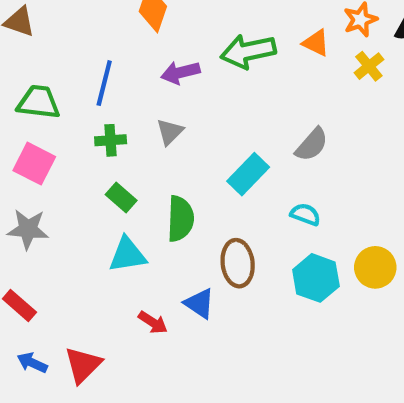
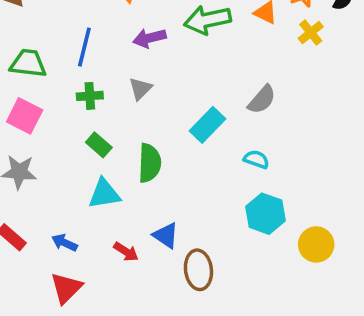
brown ellipse: (238, 263) -> (198, 270), moved
yellow circle: (375, 267) -> (316, 244), moved
blue arrow: (32, 363) -> (64, 243), moved

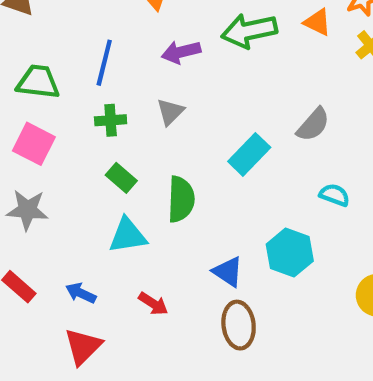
cyan semicircle: (256, 159) -> (335, 195), moved
cyan hexagon: (265, 214) -> (290, 253), moved
blue triangle: (166, 235) -> (228, 272), moved

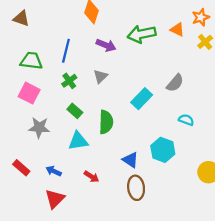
purple arrow: (181, 52) -> (106, 45), turned -144
green cross: (111, 120) -> (69, 81), turned -32
gray star: (27, 210) -> (39, 128), moved

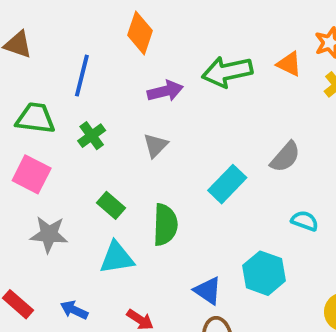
purple arrow: (106, 45) -> (165, 91), turned -36
blue line: (66, 51) -> (82, 76), moved
green cross: (69, 81) -> (92, 136), moved

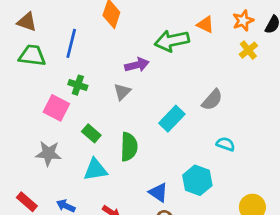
orange triangle: (289, 64) -> (205, 25), moved
purple arrow: (165, 91) -> (137, 65), moved
green trapezoid: (35, 118) -> (32, 55), moved
green cross: (92, 136) -> (78, 85), turned -36
pink square: (32, 174) -> (56, 108), moved

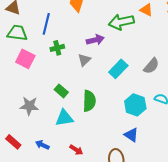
green cross: (78, 85) -> (57, 48), moved, turned -32
pink square: (56, 108) -> (25, 59), moved
cyan rectangle: (172, 119) -> (118, 69), moved
cyan hexagon: (197, 180) -> (135, 105), moved
blue triangle: (158, 192) -> (131, 135), moved

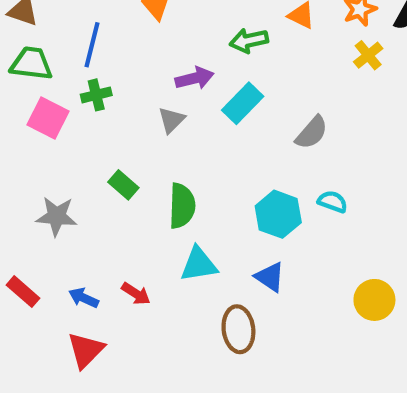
green arrow: (121, 22) -> (249, 41), size x0.7
green cross: (57, 48) -> (96, 95), moved
cyan rectangle: (118, 69) -> (243, 103), moved
cyan triangle: (64, 118) -> (199, 264), moved
red arrow: (76, 150) -> (136, 294), moved

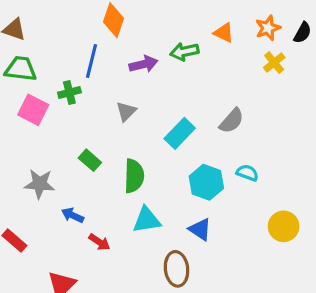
blue line: (92, 45) -> (91, 61), moved
purple arrow: (195, 78) -> (143, 64), moved
cyan rectangle: (243, 103) -> (180, 133), moved
blue arrow: (84, 298) -> (73, 215), moved
yellow circle: (374, 300) -> (284, 226), moved

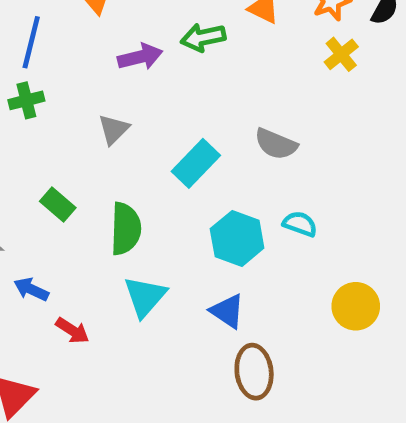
blue line: (91, 61) -> (31, 42), moved
gray semicircle: (232, 121) -> (276, 144), turned 72
cyan triangle: (147, 220) -> (145, 297), turned -40
brown ellipse: (177, 269) -> (254, 372), moved

